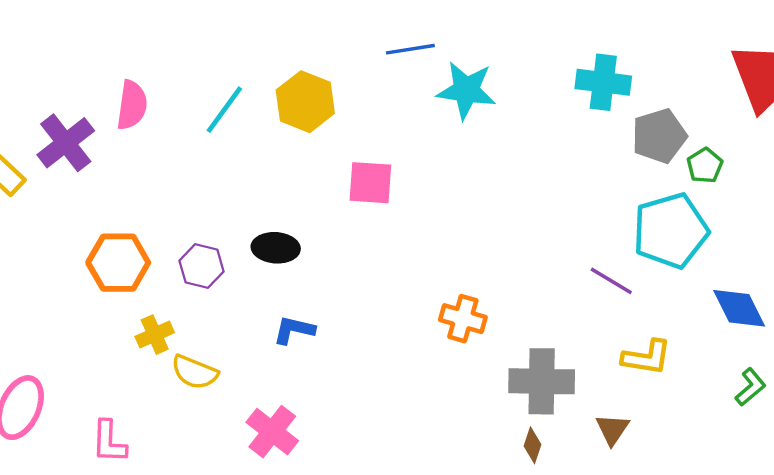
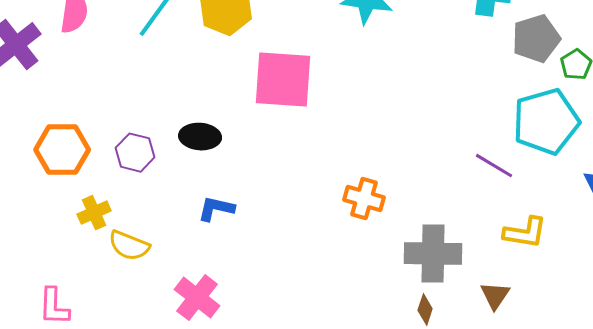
pink square: (370, 183) -> (283, 80), size x1.5

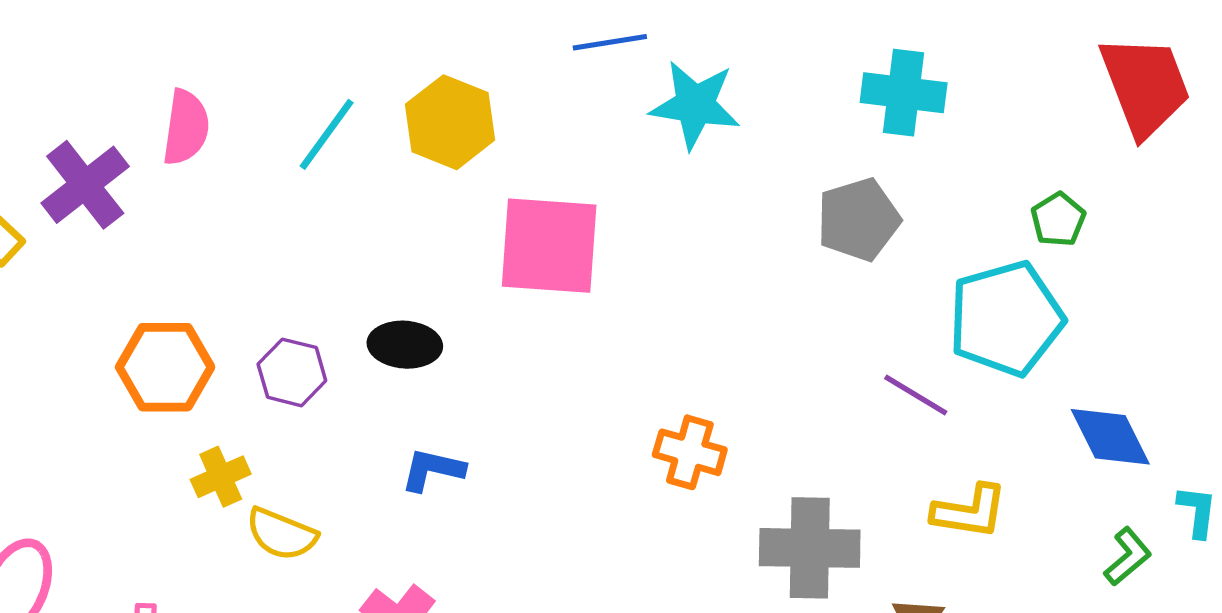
gray pentagon: (536, 39) -> (858, 219), moved

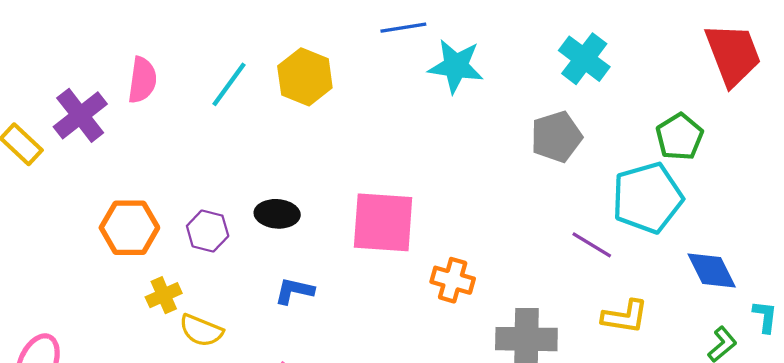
cyan cross: (904, 93) -> (584, 59), turned 30
green pentagon: (1058, 219) -> (679, 137), size x1.4
pink square: (549, 246) -> (383, 222), moved

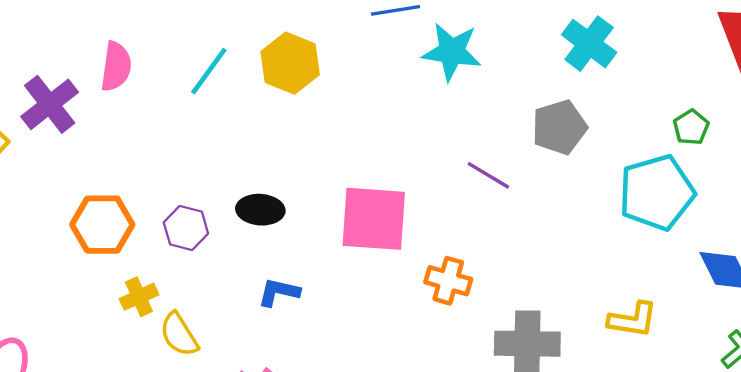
green pentagon: (679, 137) -> (691, 127), size x0.7
purple line: (592, 245) -> (488, 175), moved
yellow semicircle: (201, 330) -> (179, 335), turned 36

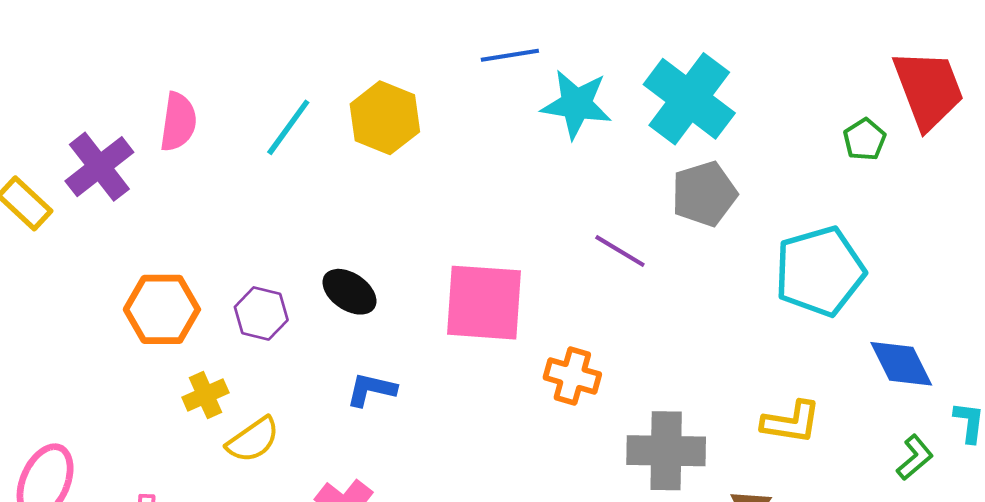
cyan cross: (589, 44) -> (689, 99), moved, size x1.4
green pentagon: (691, 127) -> (865, 140), moved
black ellipse: (260, 210) -> (349, 292), turned 30
yellow semicircle: (179, 335) -> (253, 440), turned -93

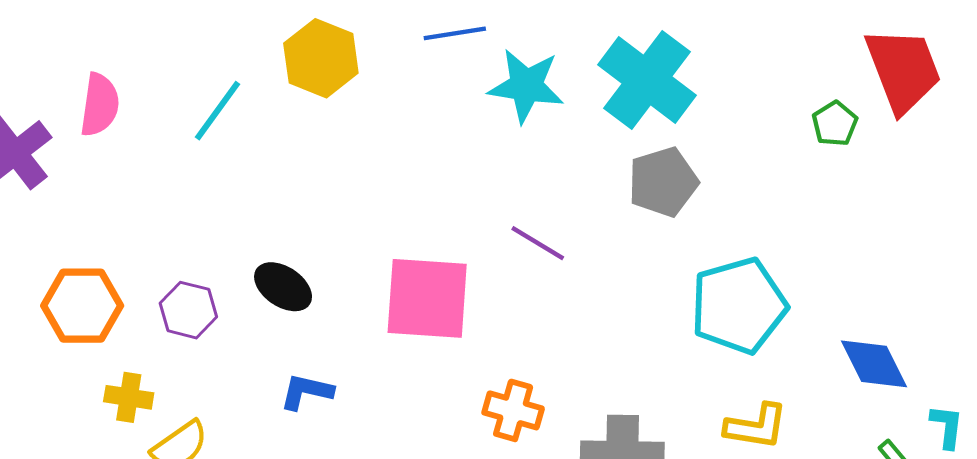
yellow hexagon: (385, 118) -> (321, 58), moved
purple line: (620, 251) -> (538, 243), moved
cyan pentagon: (820, 271) -> (739, 306), moved
orange cross: (572, 376) -> (513, 410), moved
yellow cross: (205, 395) -> (129, 397), turned 33

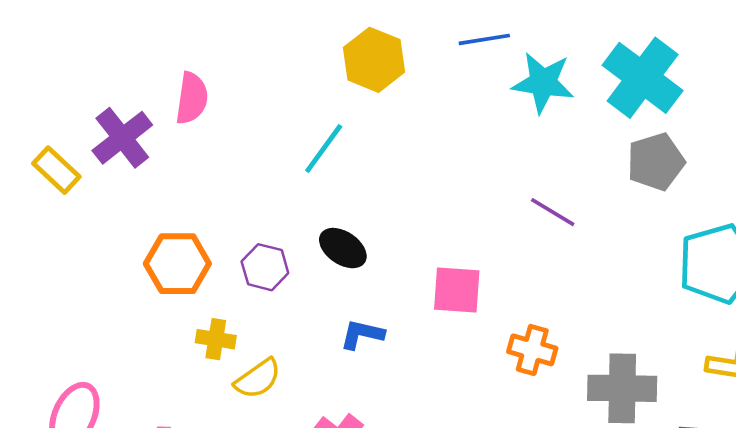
cyan line: (218, 111) -> (324, 149), moved
pink square: (427, 298) -> (457, 290), moved, size x0.7

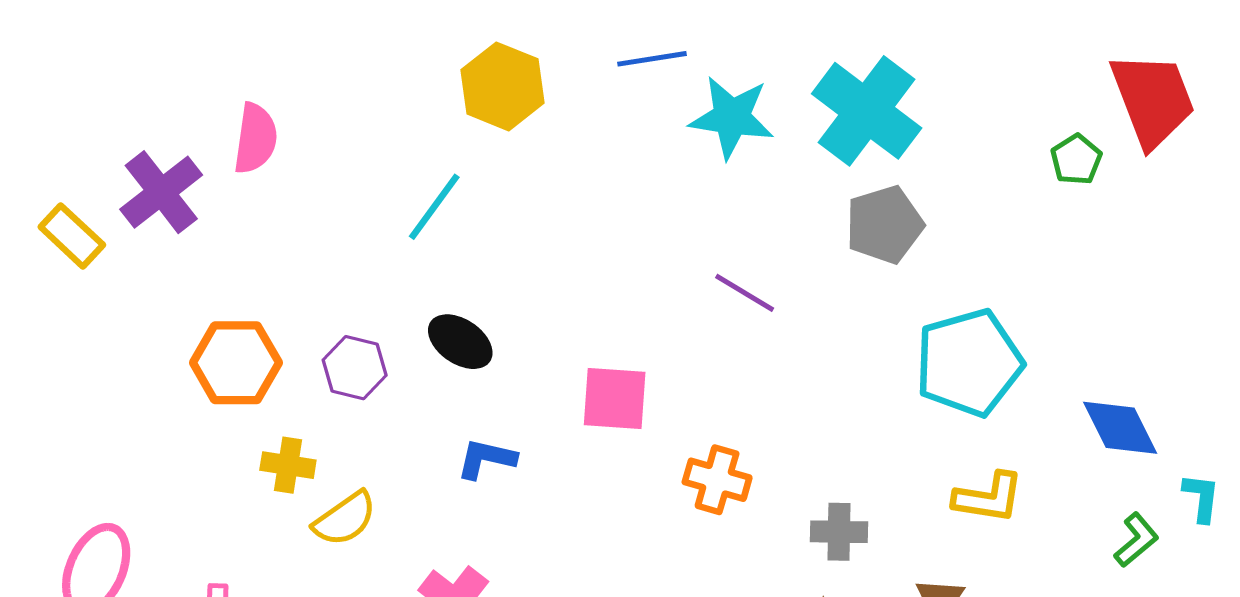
gray cross: (622, 388) -> (839, 532), size x0.6

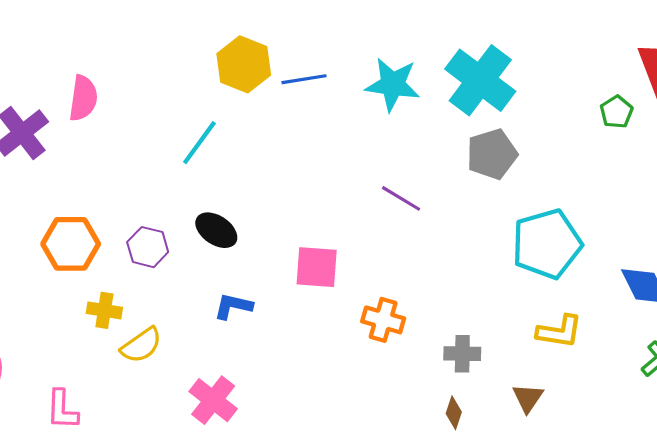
blue line: (652, 59) -> (304, 79), moved

